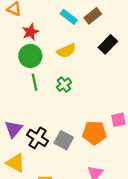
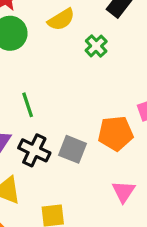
green line: (35, 82) -> (28, 105), moved
green cross: (64, 85) -> (96, 46), moved

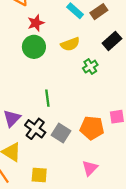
green line: (28, 105) -> (47, 98), moved

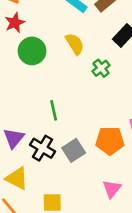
red star: (36, 23) -> (15, 23), moved
yellow semicircle: (70, 44) -> (75, 44), turned -96
gray square: (61, 133) -> (74, 150), turned 30

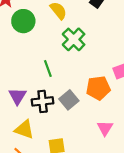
green cross: (101, 68) -> (74, 39), moved, size x1.5
black cross: (42, 148) -> (43, 101), turned -30

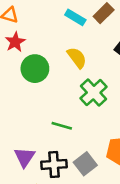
green line: (48, 69) -> (62, 126), turned -56

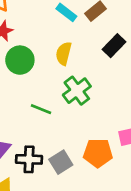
yellow semicircle: (77, 58) -> (64, 53), turned -135
green line: (62, 126) -> (41, 109), moved

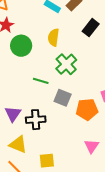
gray square: (61, 162) -> (63, 98), moved, turned -30

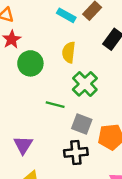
black cross: (36, 120) -> (76, 152), moved

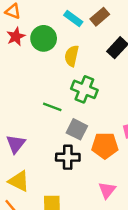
green circle: (30, 63) -> (44, 38), moved
green cross: (85, 84) -> (84, 89), turned -30

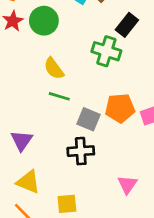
yellow semicircle: (72, 56) -> (54, 68), moved, turned -45
green cross: (84, 89) -> (106, 51), moved
orange pentagon: (105, 146) -> (120, 108), moved

